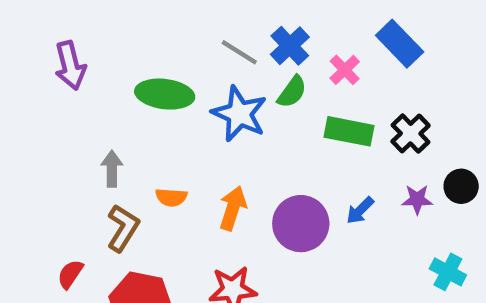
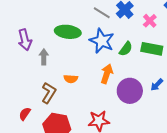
purple arrow: (70, 65) -> (25, 40), moved
green semicircle: (292, 92) -> (126, 49), moved
gray arrow: (112, 169) -> (44, 57), moved
orange arrow: (233, 208) -> (107, 74), moved

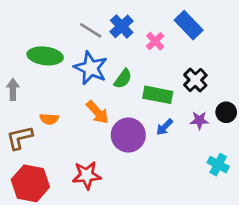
green rectangle: (152, 49) -> (158, 95), moved
orange arrow: (107, 74) -> (97, 112), turned 120
brown L-shape: (49, 93) -> (20, 138), turned -135

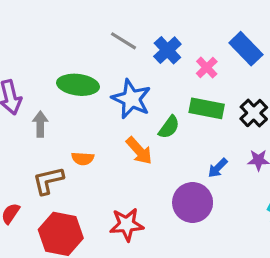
gray line: (91, 30) -> (123, 41), moved
green semicircle: (123, 79) -> (169, 127), moved
green rectangle: (158, 95) -> (207, 108), moved
purple circle: (128, 135) -> (193, 202), moved

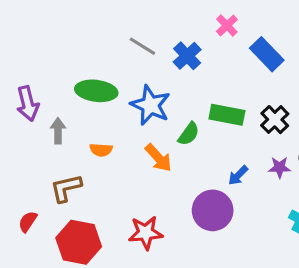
pink cross: (207, 68) -> (227, 25), moved
orange semicircle: (83, 159) -> (101, 150), moved

